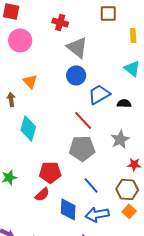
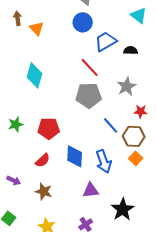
brown arrow: (11, 99) -> (18, 18), moved
red pentagon: (50, 172) -> (49, 128), moved
blue line: (91, 185) -> (111, 125), moved
red semicircle: (42, 194) -> (43, 160), moved
blue arrow: (97, 214) -> (104, 161), turned -100

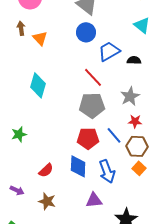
red star: (141, 111) -> (135, 121), moved
red pentagon: (49, 128) -> (88, 138), moved

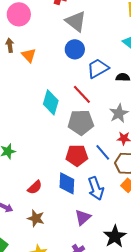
cyan diamond: (38, 85) -> (51, 102), moved
purple triangle: (94, 200) -> (83, 217), turned -36

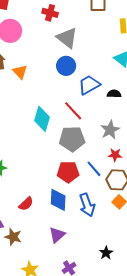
purple triangle: (83, 217) -> (57, 235), moved
brown star: (36, 218) -> (13, 237), moved
black star: (115, 236) -> (106, 253), size x0.6

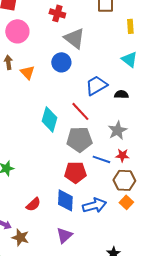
blue circle: (66, 66) -> (61, 62), moved
blue line: (94, 169) -> (101, 159), moved, turned -30
blue arrow: (87, 205) -> (94, 205), turned -85

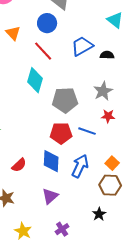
red line: (80, 111) -> (43, 51), moved
blue line: (101, 159) -> (87, 131), moved
brown hexagon: (124, 180) -> (110, 185), moved
blue arrow: (94, 205) -> (80, 166), turned -50

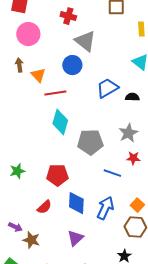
red line: (43, 51) -> (55, 93), moved, turned -55
red pentagon: (61, 133) -> (57, 175), moved

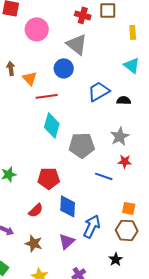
red cross: (68, 16) -> (83, 15), moved
pink circle: (28, 34) -> (37, 29), moved
orange square: (137, 205) -> (129, 208), turned -32
blue arrow: (105, 208) -> (92, 226), moved
brown star: (31, 240) -> (34, 243), moved

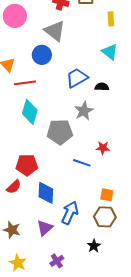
gray star: (120, 136) -> (84, 111), moved
red semicircle: (36, 210) -> (14, 187), moved

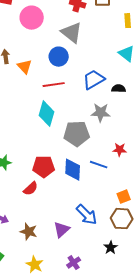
red line: (25, 83) -> (54, 85), moved
gray star: (84, 111) -> (101, 113), turned 30
blue diamond: (46, 193) -> (73, 170), moved
orange square: (107, 195) -> (124, 197), turned -32
blue arrow: (70, 213) -> (87, 215), turned 110

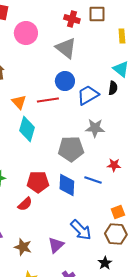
blue circle: (59, 57) -> (65, 81), moved
orange triangle: (25, 67) -> (19, 102), moved
black semicircle: (119, 89) -> (113, 88), moved, turned 96
cyan diamond: (47, 114) -> (27, 129), moved

